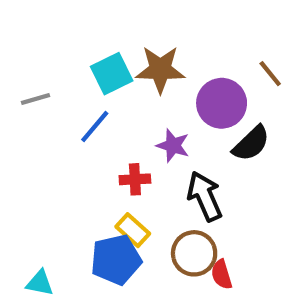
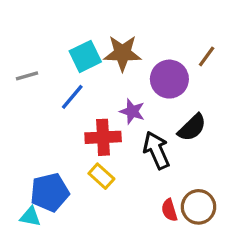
brown line: (270, 74) -> (207, 56), turned 75
black semicircle: (251, 143) -> (192, 128), moved
red cross: (135, 179) -> (103, 137), size x1.5
brown circle: (194, 253) -> (199, 207), moved
blue pentagon: (116, 260) -> (50, 192), moved

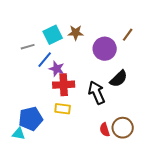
brown star: (122, 53) -> (76, 33), size x0.7
gray line: (27, 76) -> (28, 47), moved
purple star: (132, 111) -> (57, 69), moved
yellow rectangle: (101, 176) -> (63, 109), turned -35

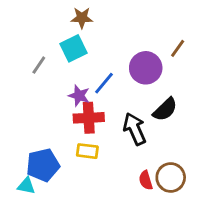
brown star: (76, 33) -> (82, 18), moved
gray line: (28, 47) -> (39, 65), turned -40
blue line: (45, 60) -> (104, 83), moved

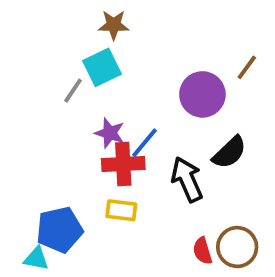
gray line: (39, 65) -> (73, 91), moved
blue line: (104, 83) -> (144, 143), moved

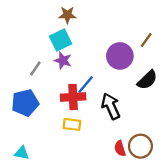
gray line: (73, 91) -> (35, 69), moved
purple star: (110, 133) -> (63, 61), moved
black semicircle: (229, 152) -> (147, 80), moved
blue pentagon: (60, 230) -> (25, 103), moved

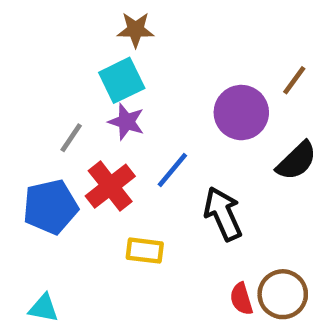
red cross: (73, 97) -> (110, 186), moved, turned -35

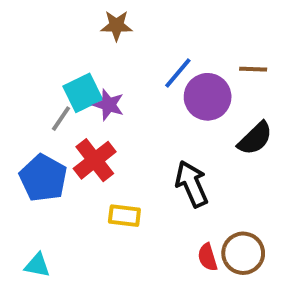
cyan square: (122, 80) -> (83, 93), moved
brown line: (294, 80) -> (253, 69), turned 56
blue line: (172, 170) -> (178, 73), moved
blue pentagon: (50, 207) -> (43, 178), turned -30

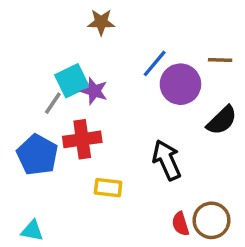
red cross: (95, 160) -> (82, 139), turned 30

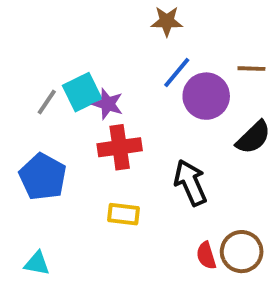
brown star: (101, 22) -> (167, 21), moved
gray line: (53, 103) -> (47, 102), moved
red cross: (82, 139) -> (120, 147), moved

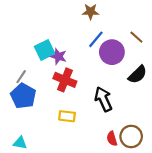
brown line: (251, 69) -> (136, 37), turned 40
gray line: (47, 102) -> (21, 77), moved
red cross: (120, 147) -> (65, 80), turned 30

